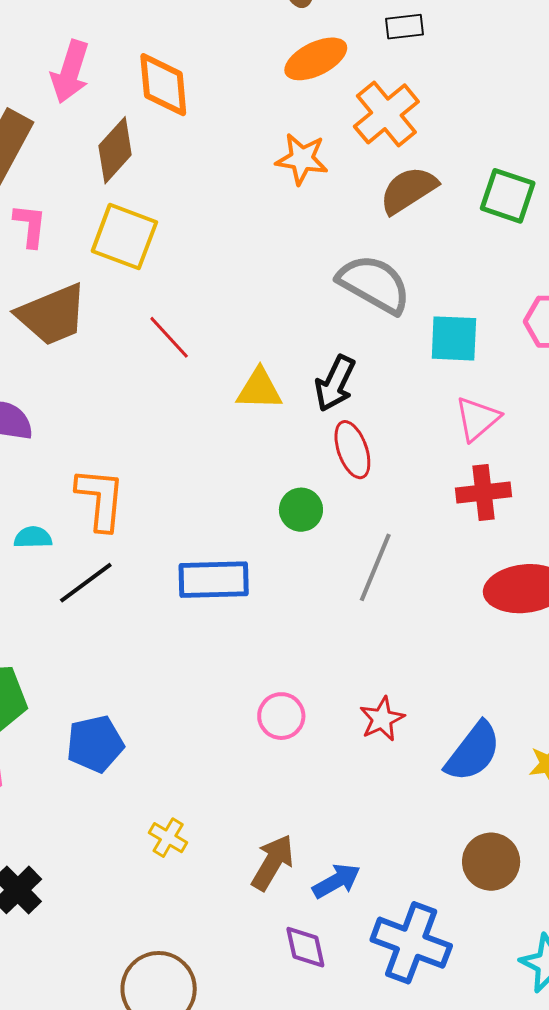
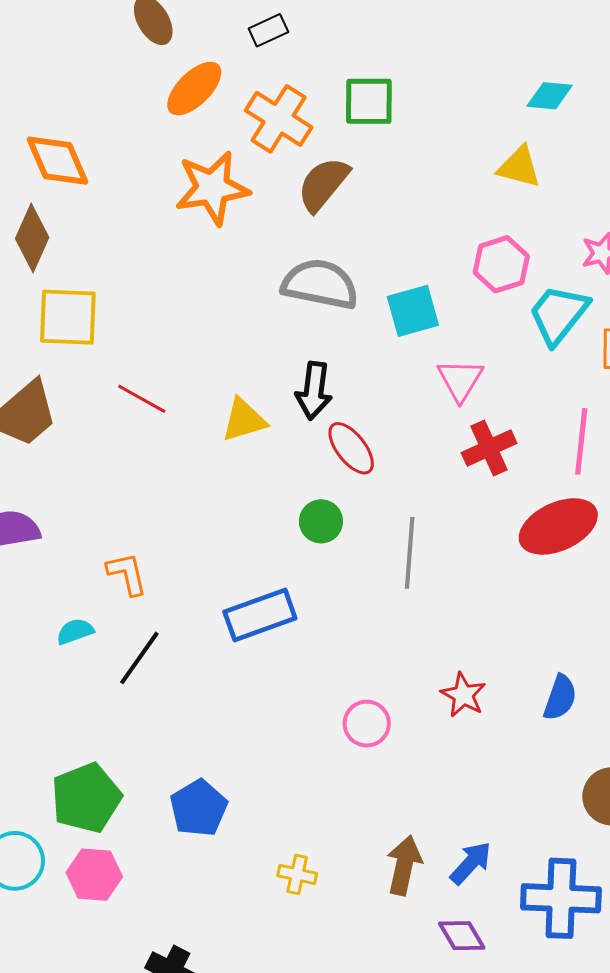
orange star: (302, 159) -> (212, 188), size x1.4
green square: (508, 196) -> (369, 101), moved
orange L-shape: (100, 499) -> (127, 574), size x0.7
blue semicircle: (473, 752) -> (560, 698), size x0.7

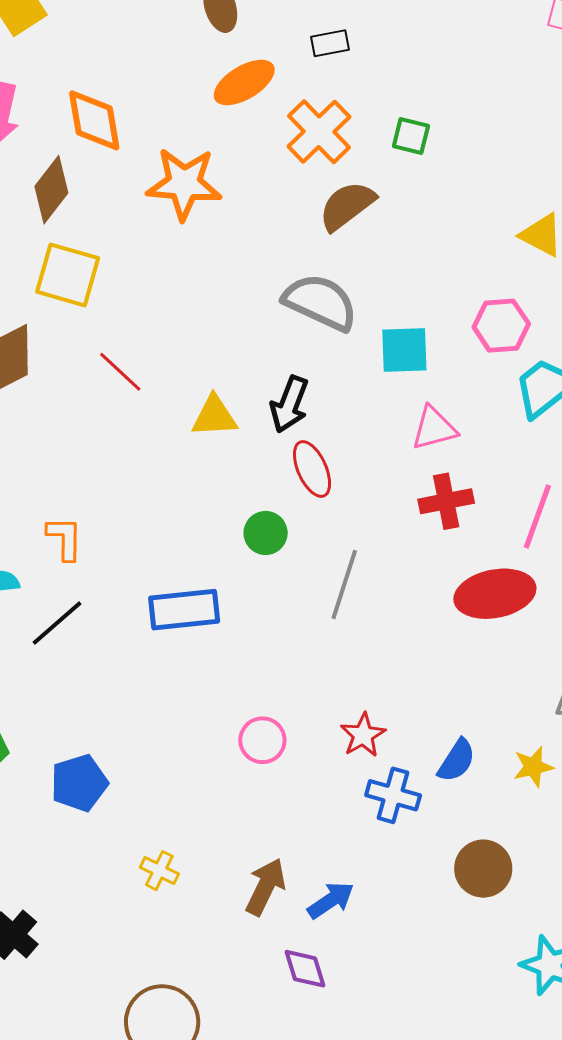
green square: (369, 101) -> (411, 136), size x0.7
orange star: (212, 188) -> (184, 184), moved
pink triangle: (460, 380) -> (434, 428), turned 30
blue cross: (561, 898) -> (393, 795), moved, size x0.7

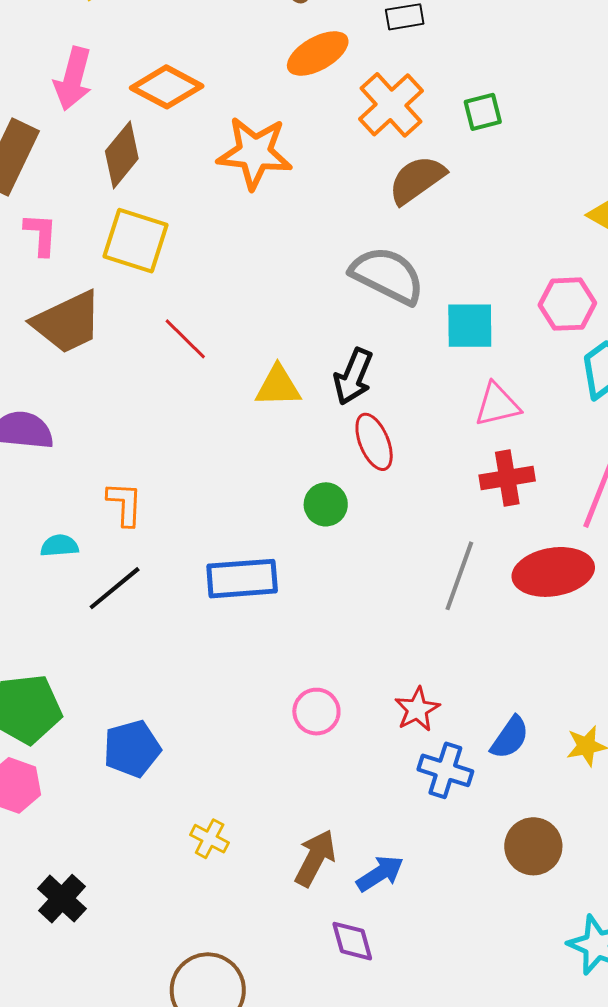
orange diamond: (94, 120) -> (167, 87), turned -54
green square: (411, 136) -> (483, 112), turned -30
gray line: (344, 584) -> (459, 576), moved

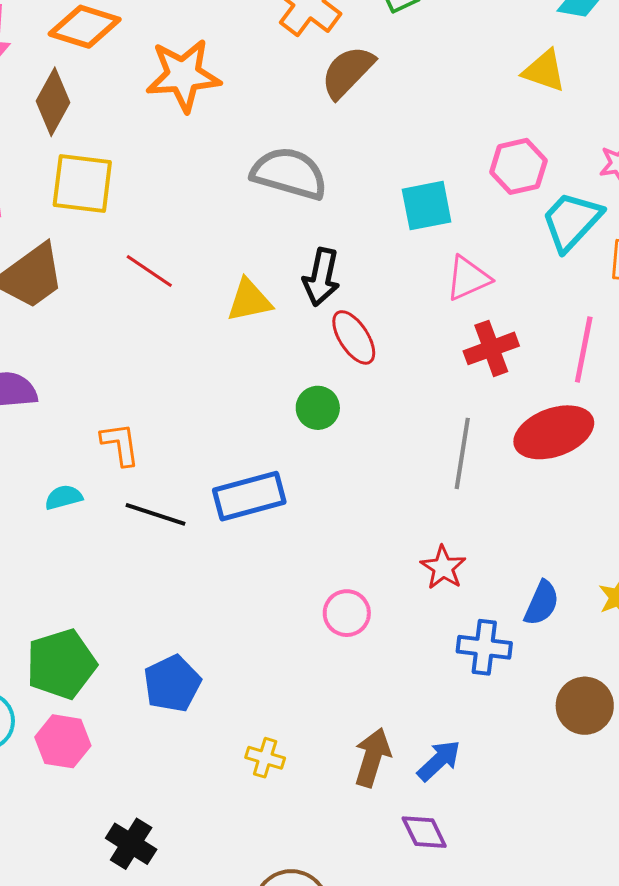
gray semicircle: (387, 275) -> (289, 173), moved
black line: (115, 588) -> (155, 514), moved, turned 68
red star: (417, 709) -> (443, 567), moved

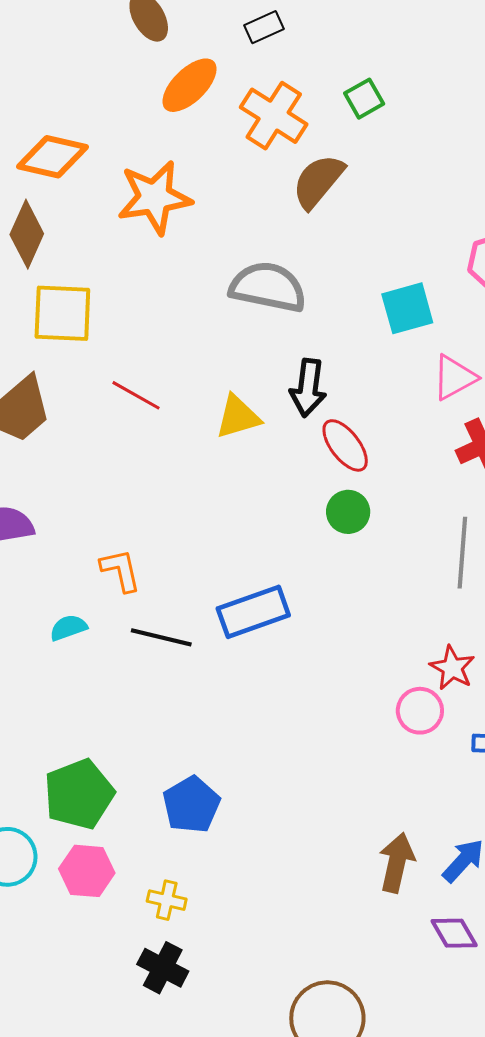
green circle: (318, 408) -> (348, 512), moved
pink circle: (347, 613) -> (420, 711), moved
yellow cross: (265, 758) -> (167, 900), moved

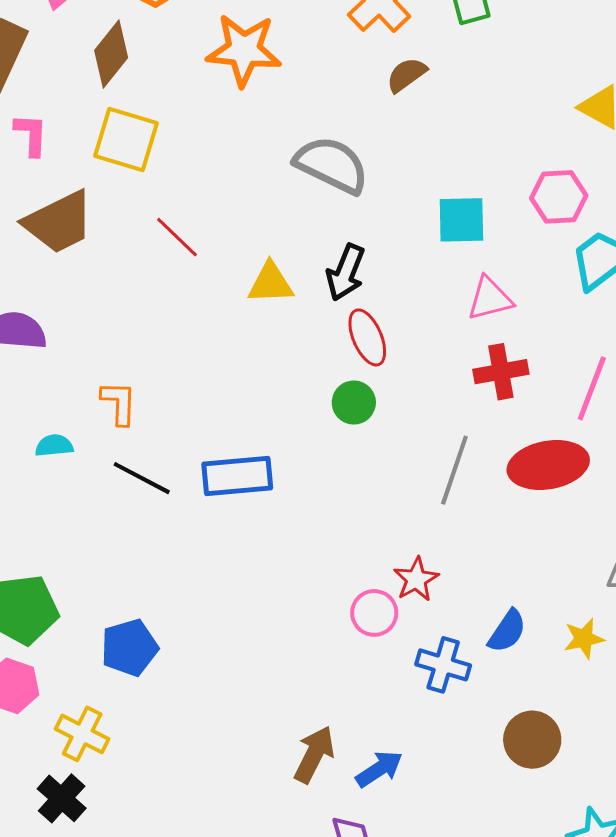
brown semicircle: (318, 181) -> (406, 75), size x0.7
yellow cross: (167, 900) -> (82, 734), size x1.4

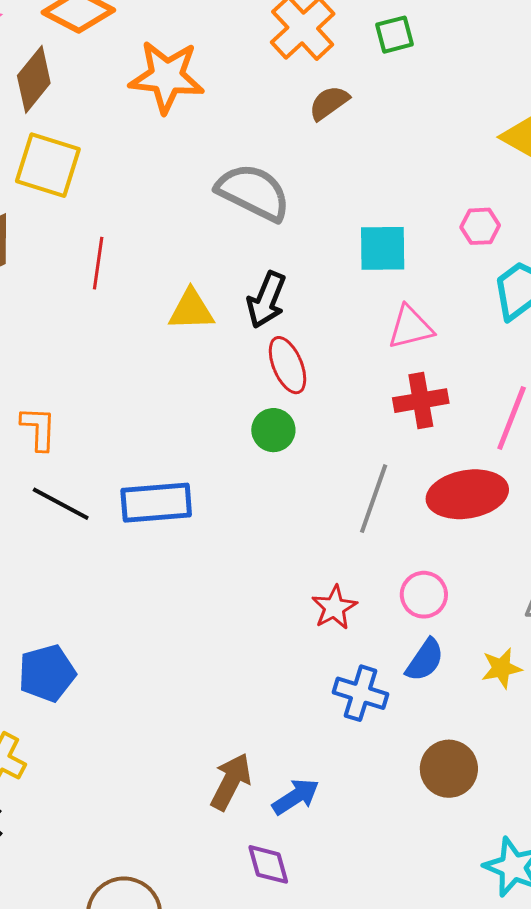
pink hexagon: (559, 197) -> (480, 226), size x0.7
red line: (177, 237) -> (98, 263), turned 54
pink circle: (374, 613) -> (424, 595), moved

